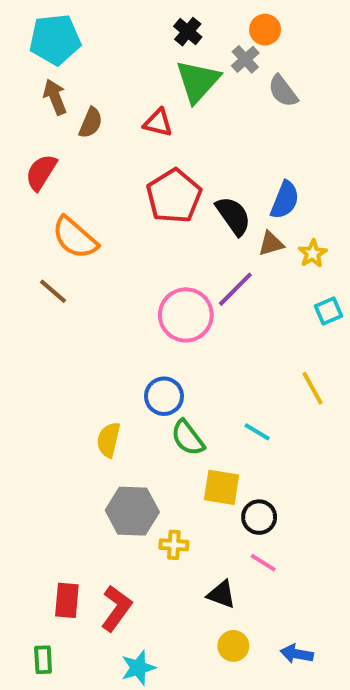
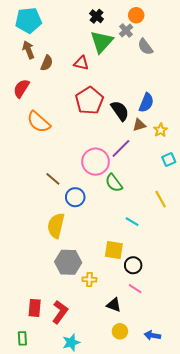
brown line: (53, 291) -> (53, 179), moved
blue circle: (164, 396) -> (75, 197), moved
green semicircle: (188, 438) -> (114, 183), moved
yellow semicircle: (108, 440) -> (56, 226), size x1.4

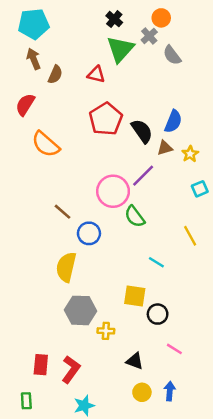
pink line: (135, 289) -> (174, 349), moved
blue arrow: (152, 335) -> (170, 391), moved, turned 84

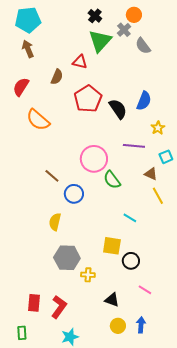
brown semicircle: (55, 74) -> (57, 77), moved
brown triangle: (165, 148) -> (151, 174), moved, turned 40
purple line: (143, 176) -> (134, 146), moved, turned 50
yellow semicircle: (66, 267) -> (55, 222), size x0.7

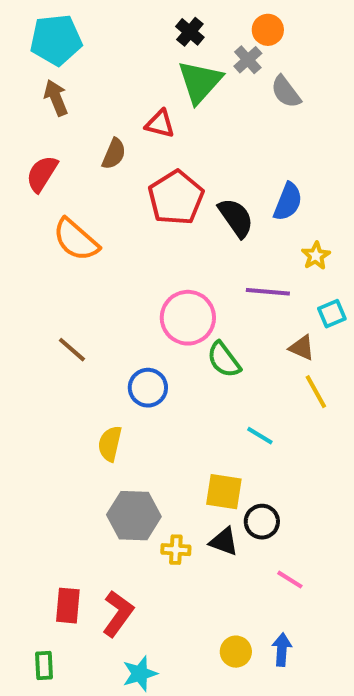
brown line: (52, 176) -> (72, 350), moved
black triangle: (112, 300) -> (224, 542), moved

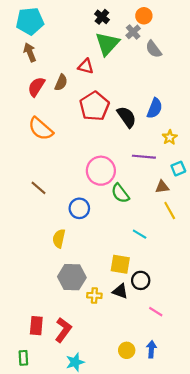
red semicircle: (42, 174) -> (36, 87), moved
brown triangle: (302, 348) -> (162, 187), turned -32

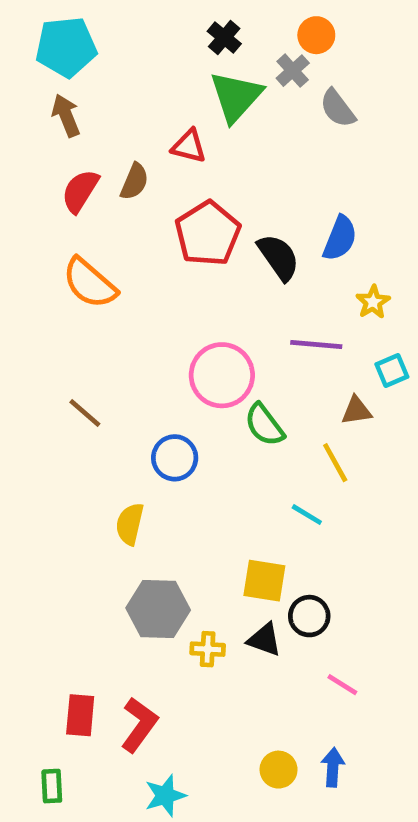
yellow line: (170, 210) -> (335, 463), moved

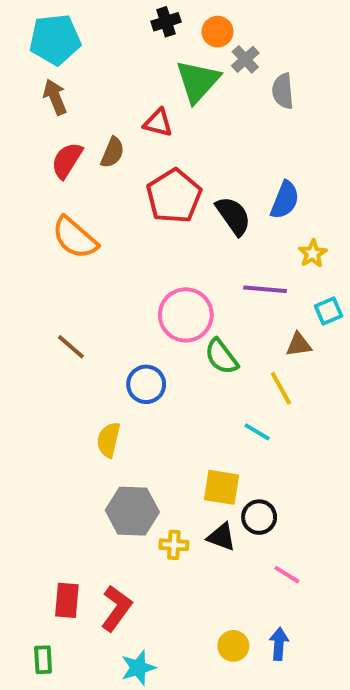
orange circle: (316, 35) -> (217, 32), moved
black cross: (224, 38) -> (166, 22), moved, turned 32
gray semicircle: (338, 108) -> (283, 91), turned 32

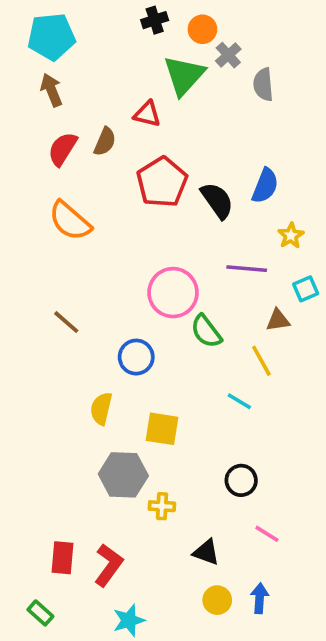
yellow square: (221, 487) -> (162, 429), moved
black triangle: (221, 537) -> (206, 552), moved
green rectangle: (43, 660) -> (40, 613), turned -45

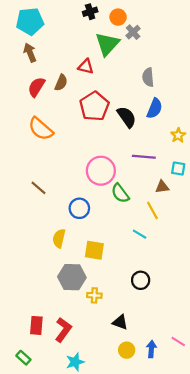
gray semicircle: (263, 85) -> (148, 77), moved
yellow star: (291, 236) -> (178, 135), moved
cyan square: (306, 289) -> (178, 169), turned 32
pink line: (267, 534) -> (178, 342), moved

